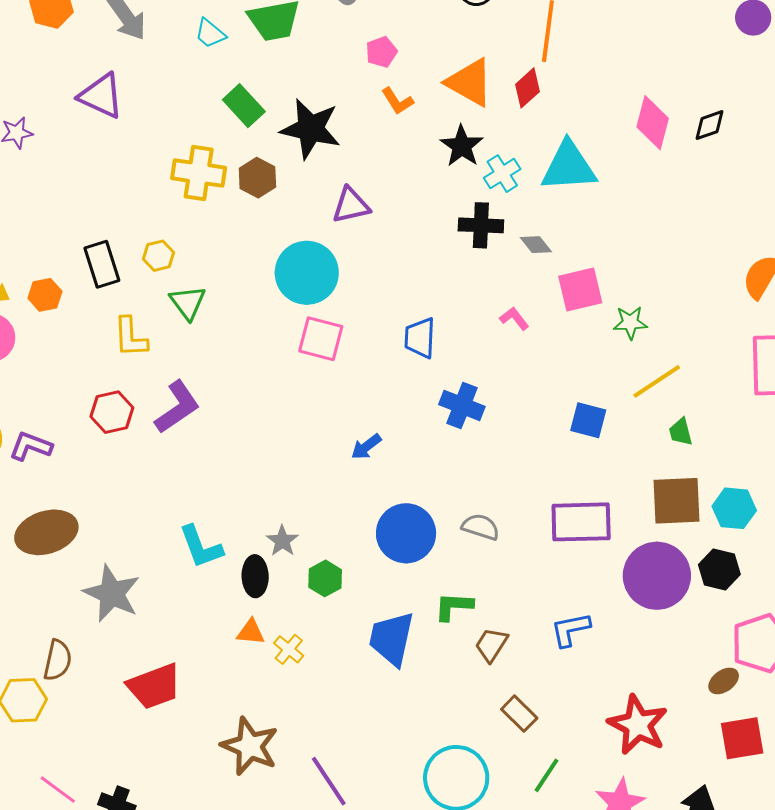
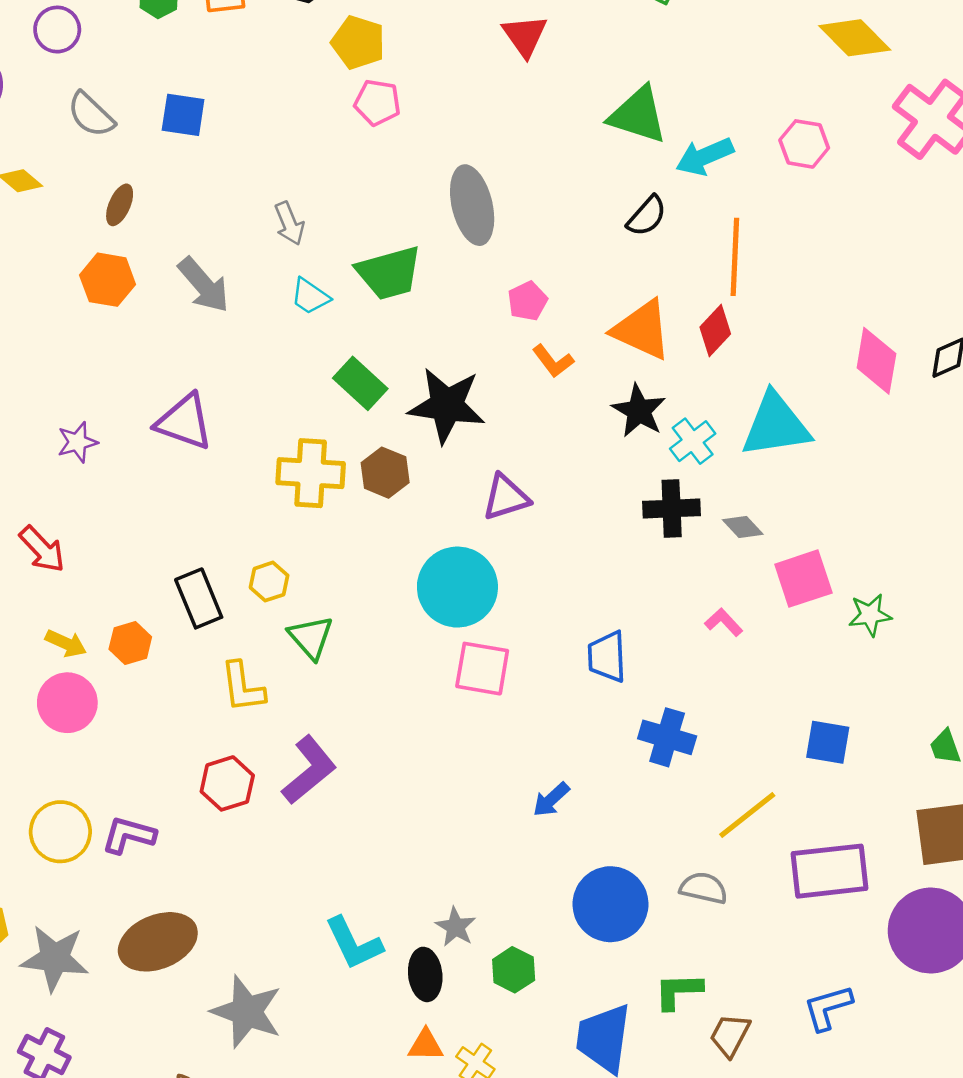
purple triangle: (101, 96) -> (184, 422), moved
yellow line: (657, 381) -> (747, 815), moved

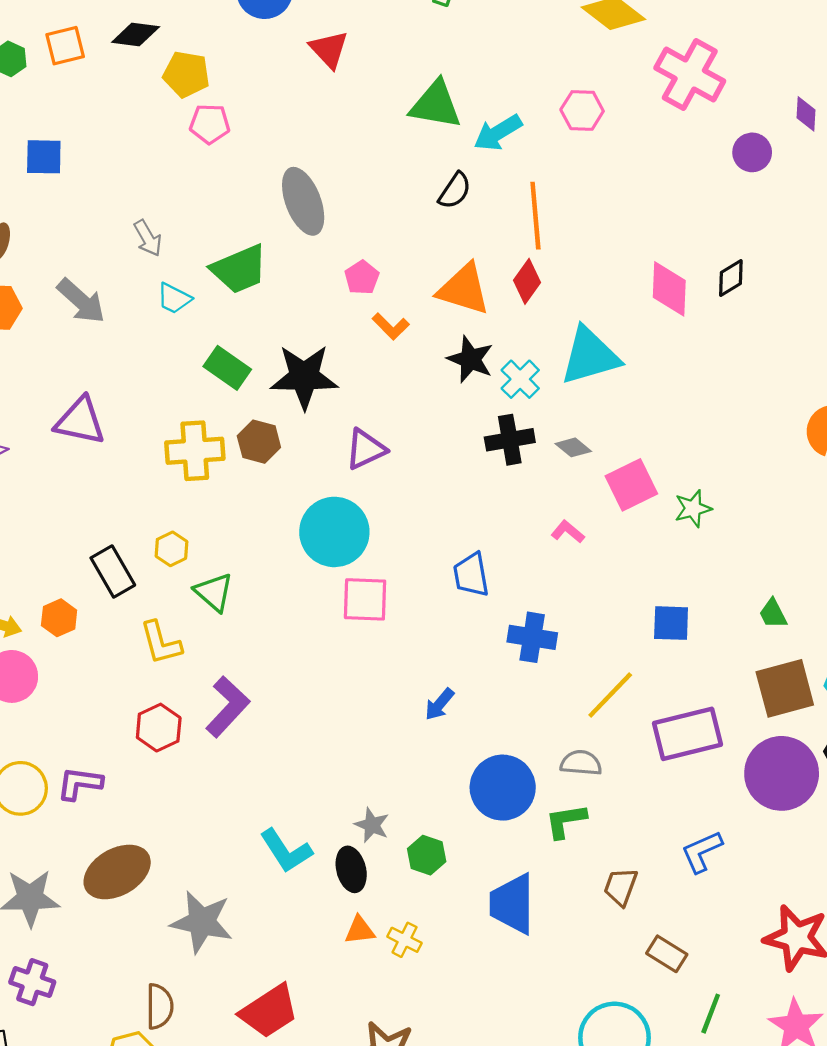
green L-shape: (678, 991) -> (566, 821), moved

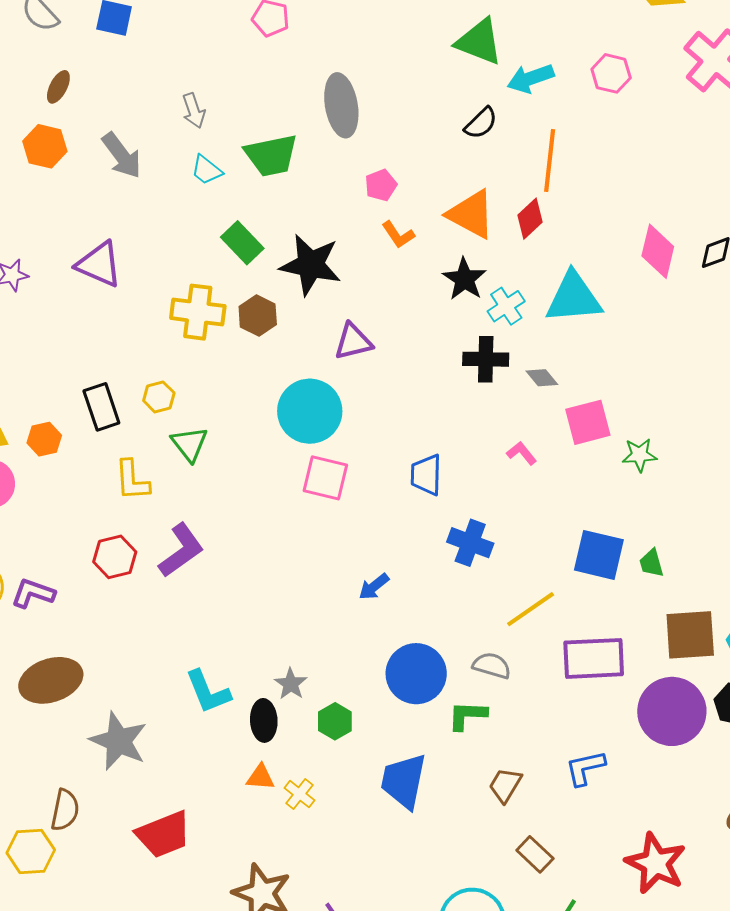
green trapezoid: (773, 614) -> (651, 563), moved
blue square: (671, 623) -> (599, 555), size x1.4

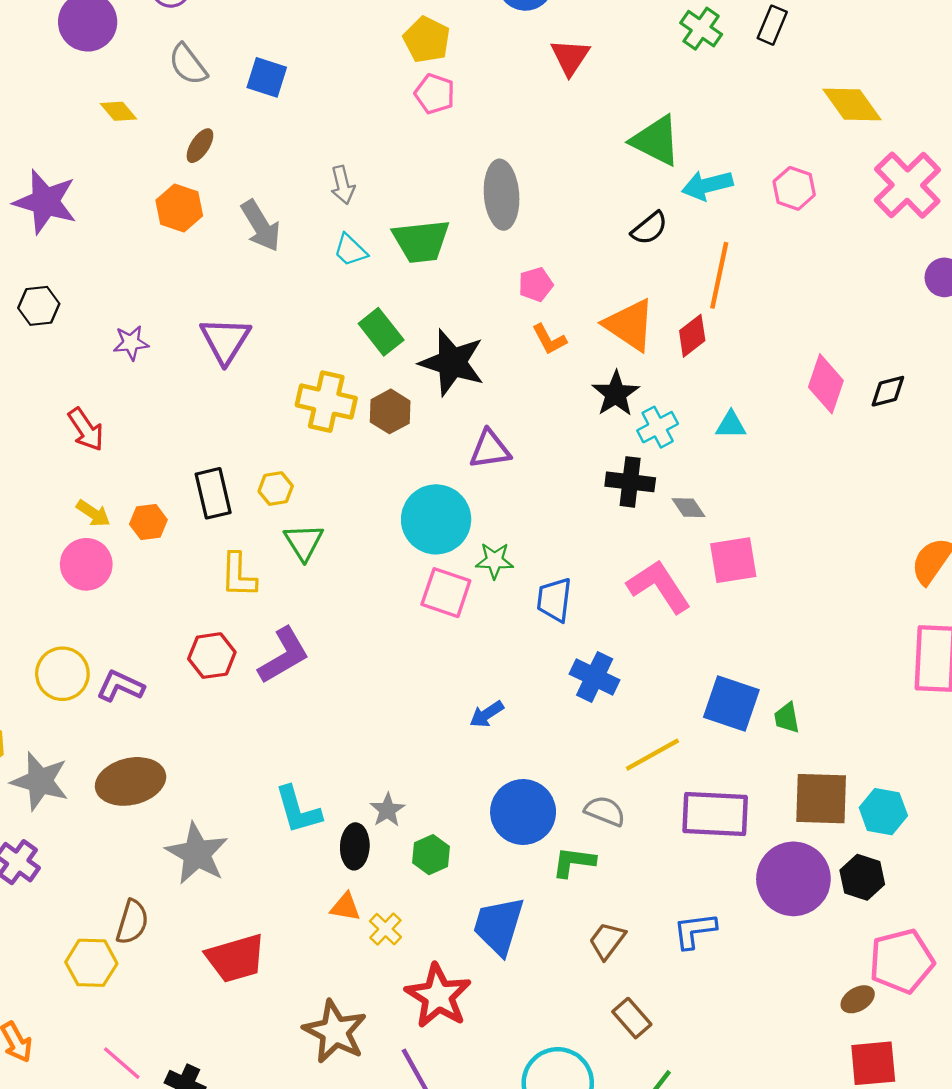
purple triangle: (99, 264) -> (225, 340), turned 33
cyan triangle: (574, 298) -> (731, 425), size x0.5
pink L-shape: (522, 453) -> (659, 586), size x2.0
green star: (639, 455) -> (495, 561), moved
red star: (656, 863) -> (438, 996), moved

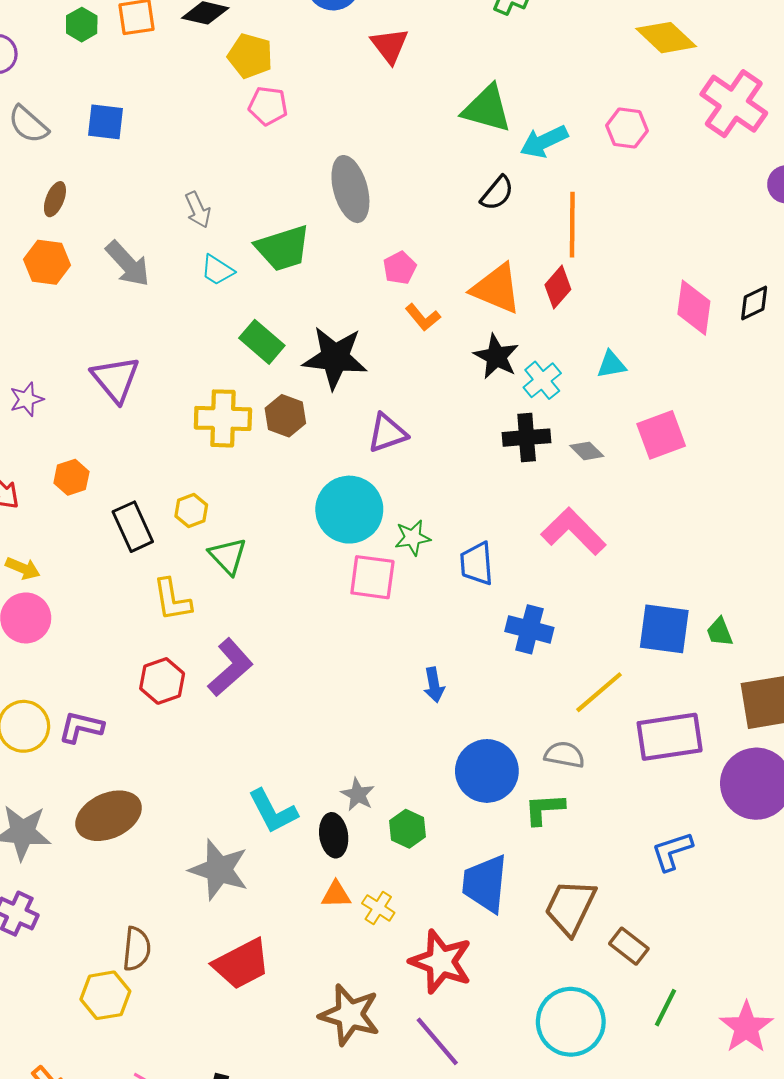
orange hexagon: (148, 522) -> (71, 477), moved
pink square: (733, 560) -> (661, 435), moved
blue arrow: (487, 714) -> (434, 685), turned -56
gray star: (197, 854) -> (219, 870), moved
brown trapezoid: (607, 941) -> (570, 907), moved, size x1.5

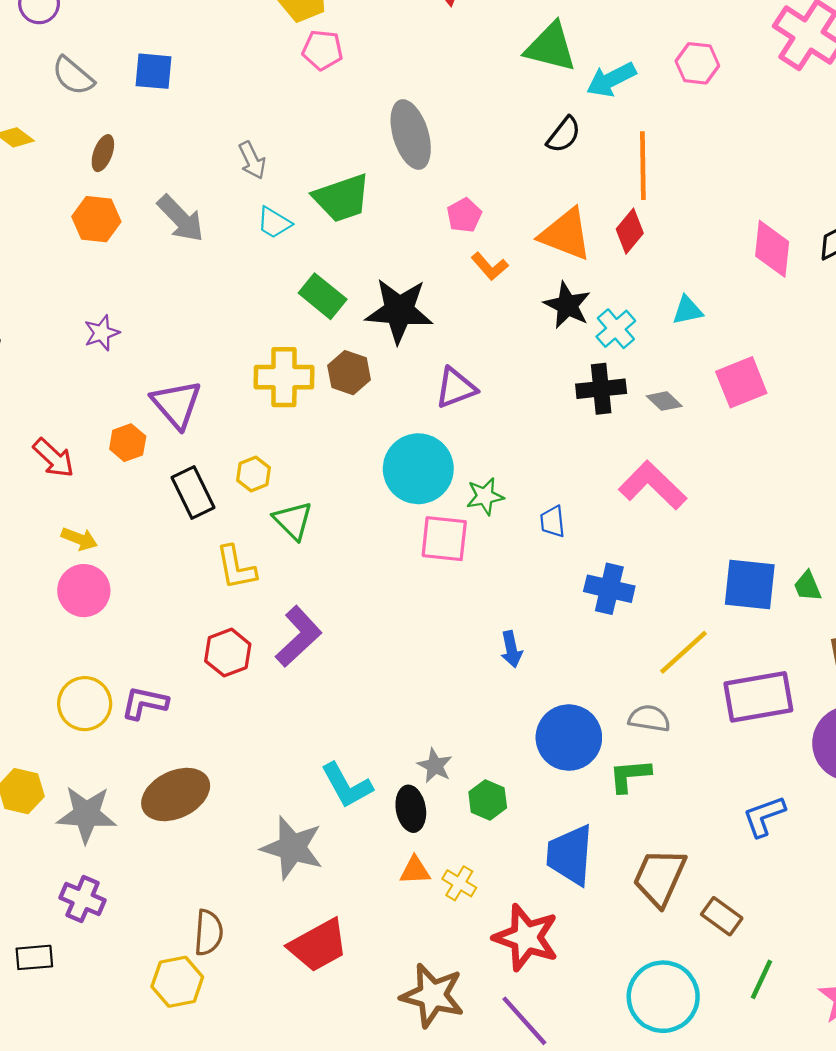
purple triangle: (116, 379) -> (177, 404), moved
purple star: (27, 399) -> (102, 333), moved
blue trapezoid: (477, 564) -> (553, 522), size x0.7

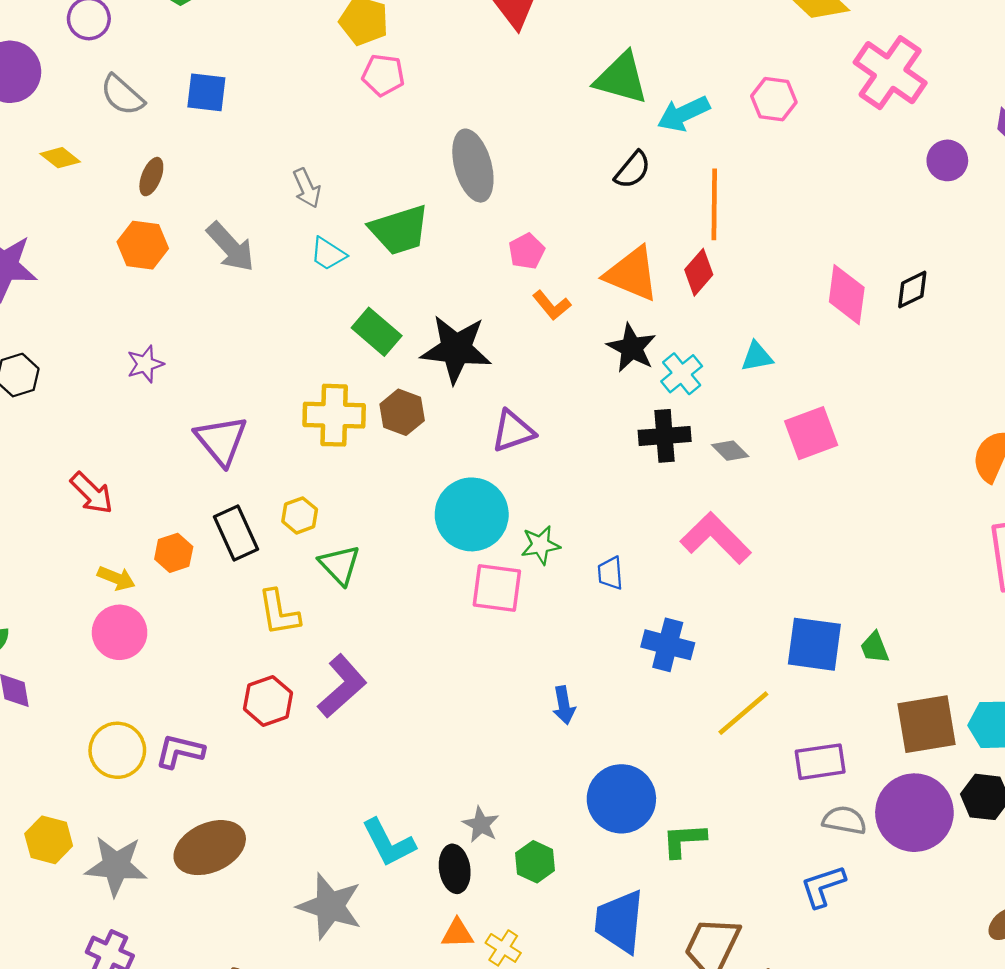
orange hexagon: (128, 443) -> (174, 553), moved
purple rectangle: (758, 697) -> (820, 762), size x0.7
gray semicircle: (649, 718) -> (844, 820), moved

